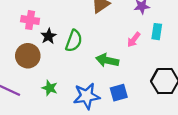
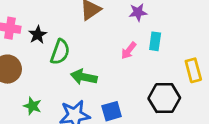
black star: (49, 36) -> (38, 35), moved
green arrow: (107, 60) -> (84, 77), moved

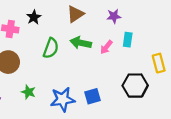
black star: (38, 35) -> (34, 17), moved
green arrow: (84, 77) -> (81, 43), moved

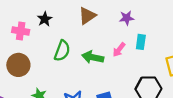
green arrow: (81, 43) -> (93, 57), moved

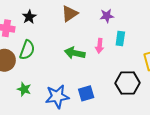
pink arrow: (119, 50) -> (100, 46), turned -32
green semicircle: (62, 51) -> (27, 50), moved

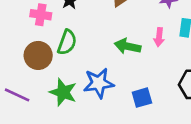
green star: (24, 89) -> (63, 92), size x1.5
blue star: (57, 96) -> (99, 83), moved

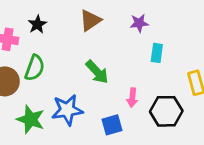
pink arrow: (159, 37) -> (132, 98), moved
green arrow: (128, 46) -> (97, 72), turned -145

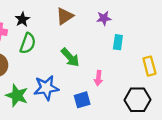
green semicircle: (35, 68) -> (28, 43), moved
black hexagon: (166, 111) -> (138, 100), moved

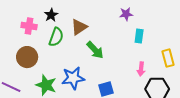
brown triangle: (65, 16) -> (79, 27), moved
pink arrow: (98, 78) -> (141, 69), moved

